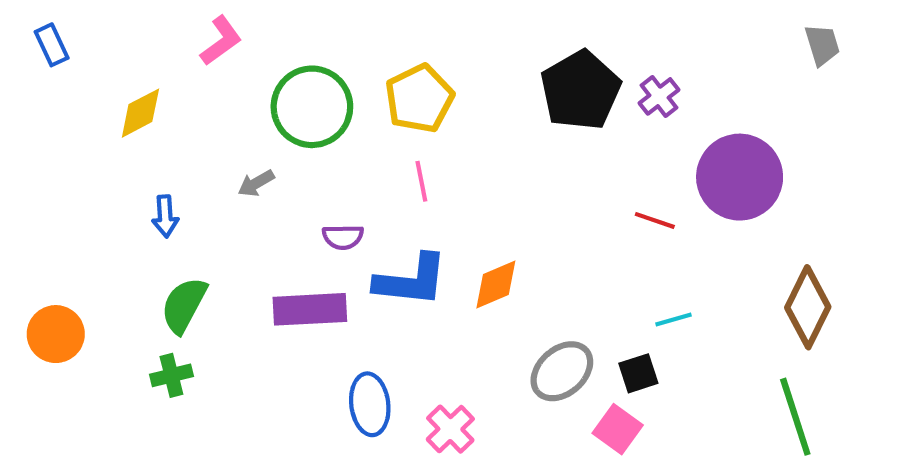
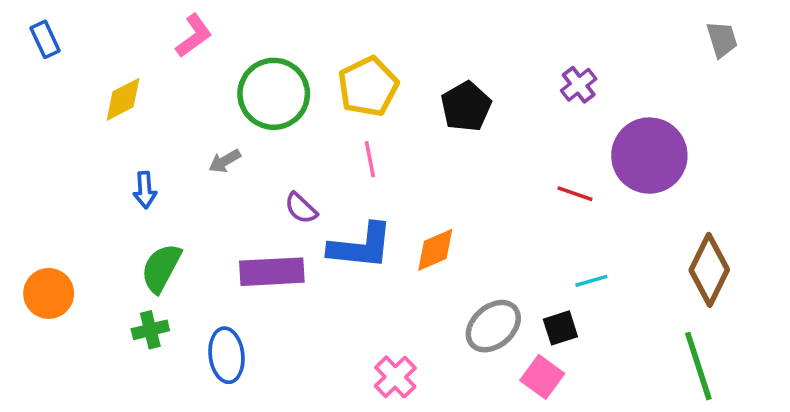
black pentagon: (580, 90) -> (466, 107), moved, size x0.7
purple semicircle: (343, 237) -> (301, 208), turned 44
blue ellipse: (370, 404) -> (227, 355), moved

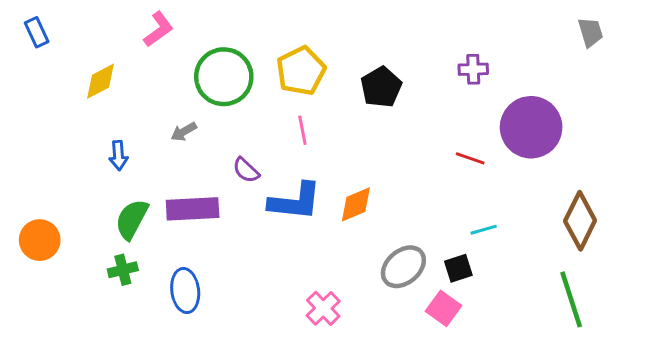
purple cross: (579, 85) -> (473, 69), turned 36
purple rectangle: (272, 272) -> (193, 209), moved

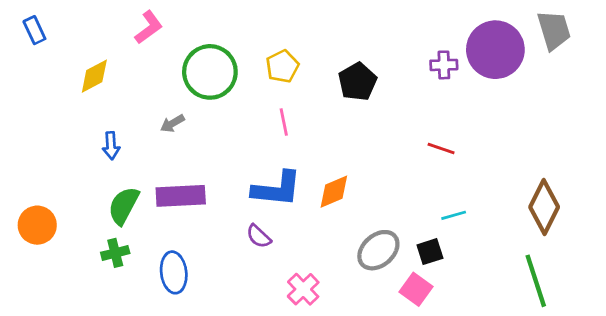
gray trapezoid: (590, 32) -> (554, 30), size x1.4
yellow pentagon: (301, 71) -> (282, 66), size x0.7
purple circle: (531, 127) -> (495, 50), moved
purple semicircle: (246, 170) -> (259, 236), moved

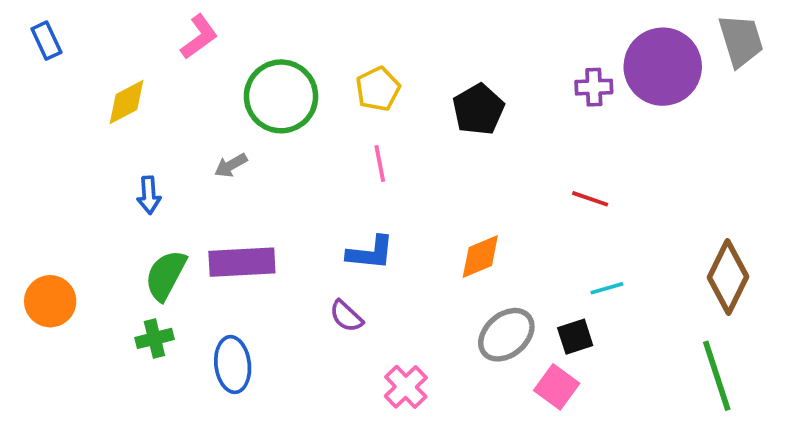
blue L-shape: (277, 189) -> (370, 253), size x0.7
orange diamond: (334, 192) -> (480, 257), moved

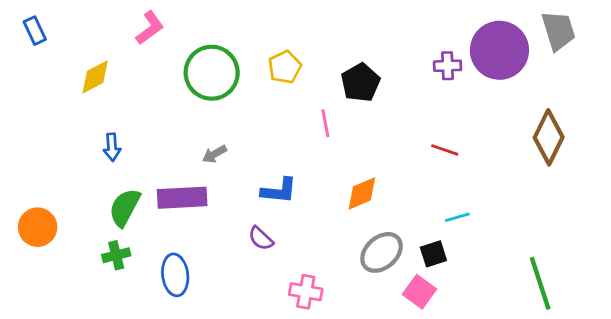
pink line: (380, 163) -> (325, 123), moved
gray arrow: (231, 165) -> (214, 154), moved
brown diamond: (728, 277) -> (549, 137), moved
pink cross: (406, 387) -> (306, 292), turned -36

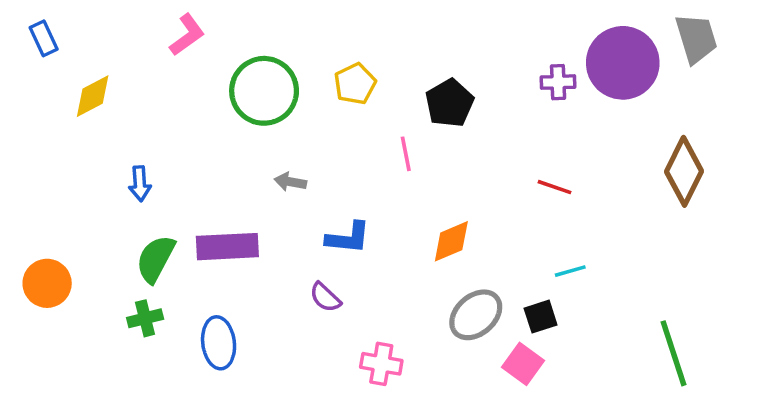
yellow diamond: (95, 77) -> (93, 96), moved
gray arrow: (214, 154) -> (290, 182), moved, turned 40

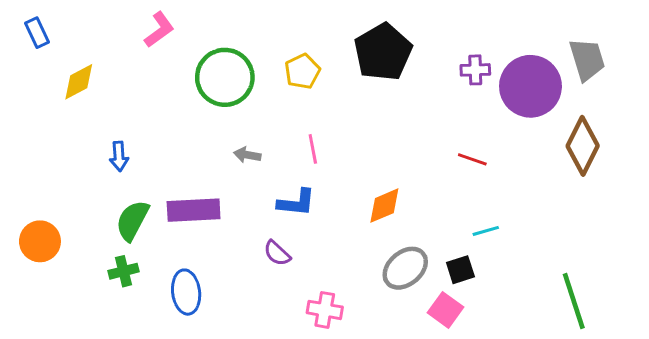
gray trapezoid: (696, 38) -> (587, 59), moved
purple circle: (623, 63) -> (530, 86), moved
black pentagon: (450, 103) -> (383, 52), moved, size x1.4
pink line: (406, 154) -> (313, 149), moved

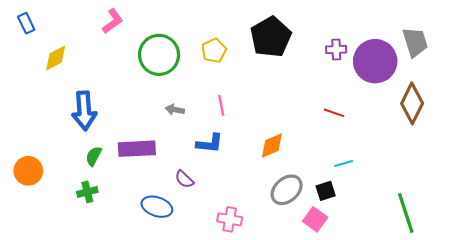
blue arrow: (119, 156) -> (84, 111), size x1.8
green semicircle: (132, 220) -> (94, 156), size x0.7
purple semicircle: (277, 253) -> (184, 179), moved
blue ellipse: (186, 292) -> (157, 207), moved, turned -64

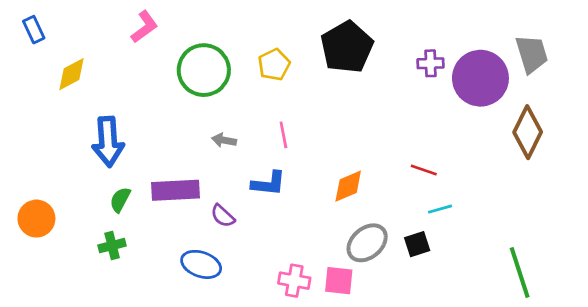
red line: (334, 113) -> (424, 170), moved
purple semicircle: (184, 179) -> (223, 216), moved
pink square: (315, 219) -> (339, 281), moved, turned -30

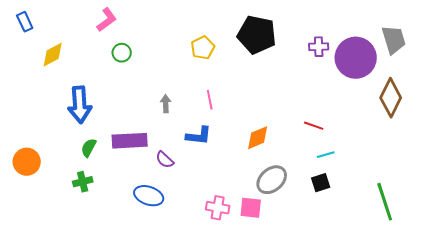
black pentagon: (347, 47) -> (257, 35), turned -30
green circle: (204, 70) -> (122, 53), moved, size x0.5
gray arrow: (224, 140) -> (166, 104), turned 78
black square: (417, 244) -> (321, 183), moved

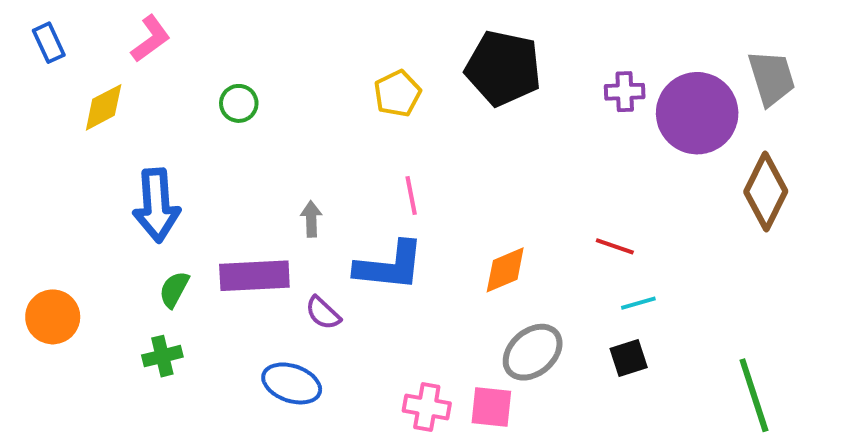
pink L-shape: (107, 20) -> (151, 39), moved
gray arrow: (166, 104) -> (311, 219), moved
blue L-shape: (199, 136) -> (390, 266), size x1.4

